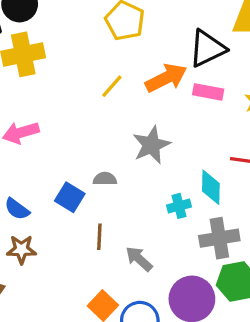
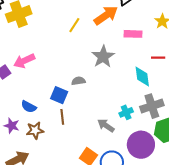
pink rectangle: (208, 92) -> (133, 34), moved
cyan cross: (179, 206) -> (126, 112), moved
brown line: (99, 237) -> (62, 117), moved

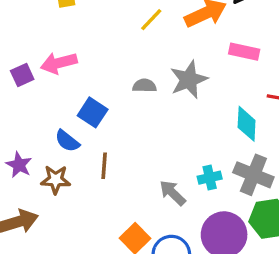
gray semicircle: (78, 81) -> (144, 86), moved
blue square: (59, 95) -> (93, 112), moved
gray cross: (152, 106) -> (253, 175), turned 30
blue semicircle: (29, 107) -> (67, 141), moved

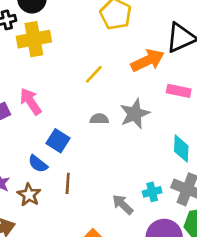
yellow line: (151, 20) -> (94, 74), moved
pink arrow: (59, 63) -> (31, 101), turned 72
brown star: (56, 180) -> (29, 195), turned 30

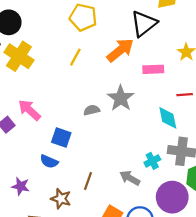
yellow cross: (34, 39) -> (19, 56), turned -32
yellow line: (94, 74) -> (75, 57), moved
brown line: (68, 183) -> (88, 181), moved, turned 30
brown star: (29, 195) -> (61, 199), moved

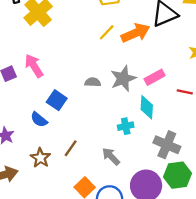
yellow line: (75, 57) -> (107, 32), moved
pink rectangle: (153, 69) -> (155, 77), moved, turned -42
cyan diamond: (168, 118) -> (147, 107), moved
cyan cross: (152, 161) -> (126, 126), moved

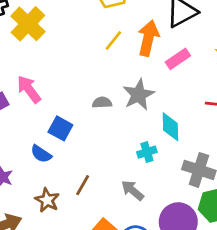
orange arrow: (135, 33) -> (148, 38), turned -48
pink rectangle: (155, 77) -> (178, 59), moved

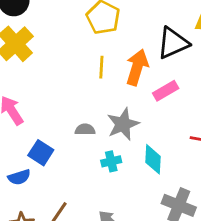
yellow line: (113, 41) -> (101, 67), turned -40
cyan cross: (147, 152) -> (111, 161), moved
blue semicircle: (41, 154) -> (19, 177), turned -55

